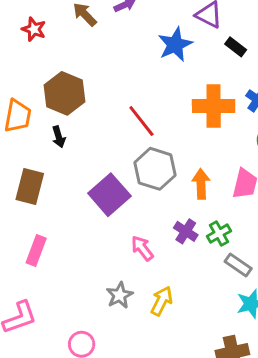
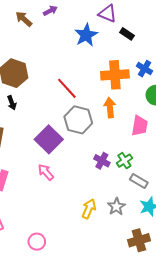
orange arrow: (201, 184) -> (110, 108), moved
pink arrow: (142, 248) -> (46, 172), moved
gray star: (120, 295) -> (116, 207), moved

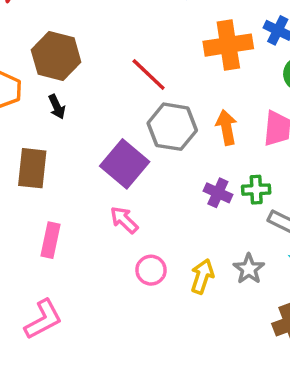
orange arrow: (110, 108) -> (226, 127), moved
green cross: (124, 161) -> (256, 190), turned 35
pink circle: (37, 242) -> (151, 270), moved

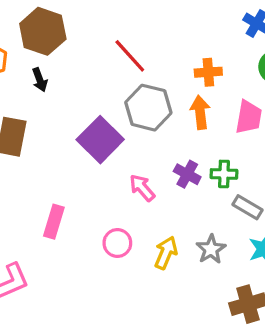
orange cross: (228, 45) -> (208, 72), moved, size x0.6
pink arrow: (124, 220) -> (142, 188), moved
pink rectangle: (51, 240) -> (54, 222), moved

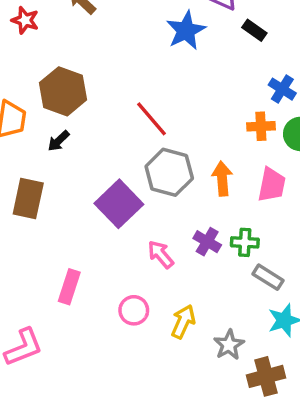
orange cross: (208, 72) -> (261, 126), moved
black arrow: (40, 80) -> (59, 141), turned 65
gray star: (211, 249) -> (229, 345), moved

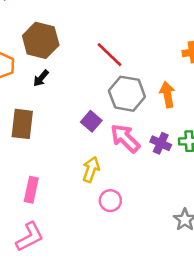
purple square: (119, 204) -> (91, 121), size x0.6
pink arrow: (161, 254) -> (125, 138), moved, size x1.4
pink rectangle: (69, 287) -> (31, 190), moved
yellow arrow: (183, 322) -> (91, 170), moved

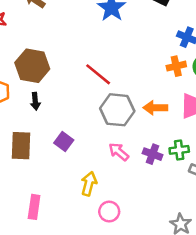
black arrow: (41, 78) -> (35, 101), turned -42
orange arrow: (167, 95) -> (155, 108), turned -75
purple square: (91, 121) -> (64, 142), moved
pink arrow: (125, 138) -> (119, 152), size x0.7

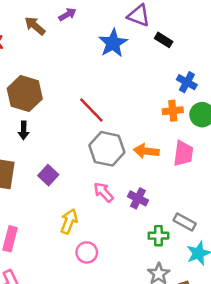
green cross: (179, 150) -> (158, 236), moved

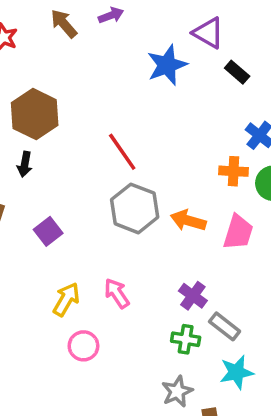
pink arrow: (103, 192) -> (117, 293), moved
purple cross: (138, 198) -> (193, 296), moved

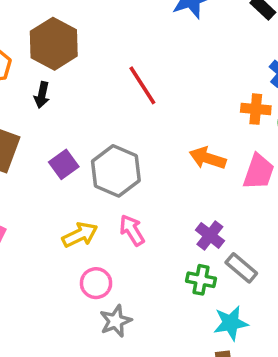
gray hexagon: (135, 208) -> (116, 171), moved
yellow arrow: (66, 299) -> (80, 235), turned 32
cyan star: (237, 372) -> (231, 323), moved
gray star: (177, 391) -> (116, 321), moved

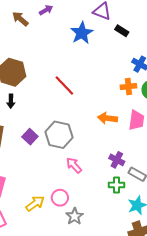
yellow arrow: (80, 235) -> (35, 203), moved

